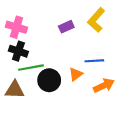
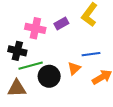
pink cross: (16, 27) -> (35, 28), moved

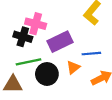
purple rectangle: (61, 24) -> (60, 42), moved, size x1.6
black cross: (17, 51) -> (23, 37), moved

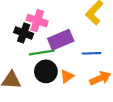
green line: (29, 62) -> (42, 53), moved
orange triangle: (73, 67) -> (67, 76), moved

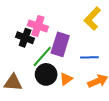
purple rectangle: (61, 40) -> (60, 44), turned -50
green line: (42, 53) -> (42, 56), turned -40

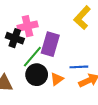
pink cross: (38, 26) -> (28, 26), turned -30
blue line: (89, 57) -> (79, 67), moved

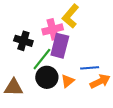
yellow L-shape: (82, 18) -> (70, 16), moved
pink cross: (28, 26) -> (53, 29), moved

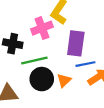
purple rectangle: (60, 46) -> (76, 43), moved
green line: (42, 59) -> (34, 61), turned 45

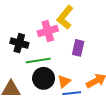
purple rectangle: (76, 43) -> (78, 48), size x0.7
blue line: (85, 64) -> (72, 93), moved

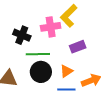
purple rectangle: (78, 48) -> (78, 47), turned 49
orange triangle: (64, 81) -> (66, 71), moved

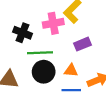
orange triangle: (66, 71) -> (71, 70), turned 40

